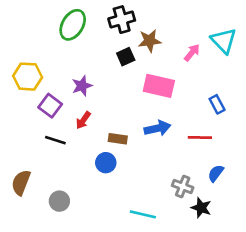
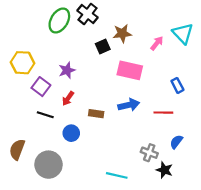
black cross: (122, 20) -> (88, 14), moved, turned -36
blue circle: (106, 163) -> (71, 133), moved
gray circle: (59, 201) -> (49, 165), size x1.6

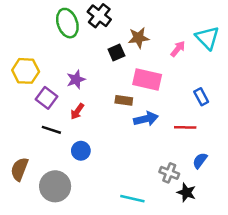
green ellipse: (59, 20) -> (67, 23), turned -50
brown rectangle: (96, 114) -> (124, 100), moved

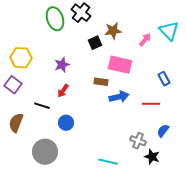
purple square: (46, 98) -> (13, 85), moved
brown semicircle: (19, 169) -> (16, 123), moved

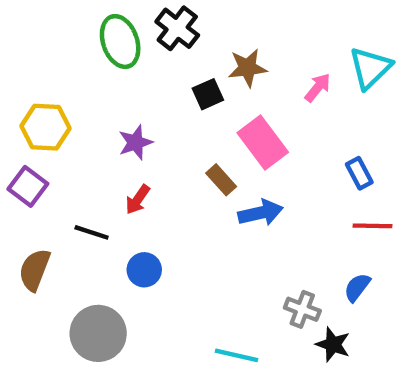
cyan triangle: (169, 31) -> (370, 68), turned 30
pink rectangle: (120, 65) -> (263, 142), turned 40
brown rectangle: (101, 82) -> (221, 180), turned 40
red line: (151, 104) -> (372, 226), moved

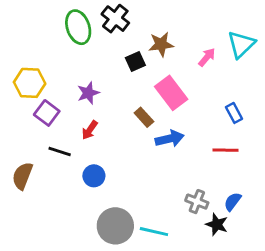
purple square: (28, 186) -> (47, 113), moved
red line: (372, 226) -> (225, 150), moved
blue semicircle: (357, 287) -> (233, 202), moved
gray circle: (98, 333) -> (115, 226), moved

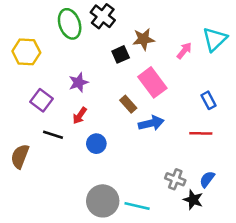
yellow hexagon: (30, 83) -> (26, 52), moved
blue circle: (94, 176) -> (96, 144), moved

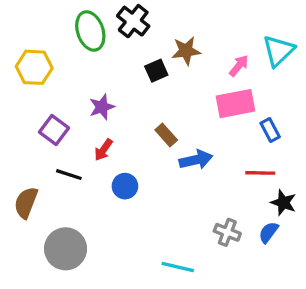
pink rectangle: (152, 82) -> (236, 104), moved, turned -64
black star: (193, 200) -> (283, 203), moved
gray circle: (103, 201) -> (66, 249), moved

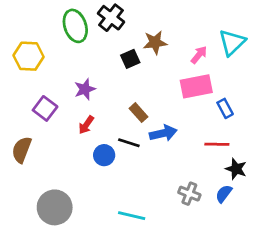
black line: (69, 175) -> (129, 143), moved
brown semicircle: (26, 203) -> (22, 150), moved
cyan line: (178, 267) -> (132, 216), moved

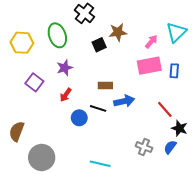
green ellipse: (75, 26) -> (57, 35), moved
blue rectangle: (225, 108) -> (174, 71), moved, turned 32
brown rectangle: (138, 113) -> (105, 85), turned -48
red line: (217, 144) -> (165, 109), turned 48
brown semicircle: (22, 150) -> (17, 131), moved

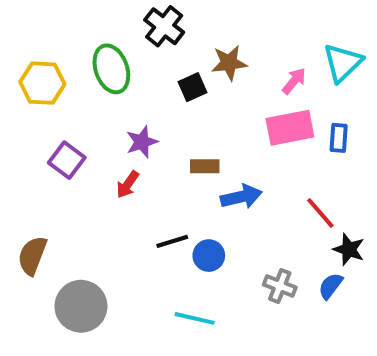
purple star: (65, 68) -> (142, 142), moved
black line: (98, 108) -> (172, 241), moved, turned -35
blue circle: (79, 118) -> (209, 256), moved

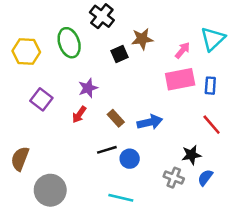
brown rectangle: (205, 166) -> (116, 118), moved, turned 48
red line: (320, 213) -> (212, 125), moved
black star: (349, 249) -> (191, 155), moved, turned -30

